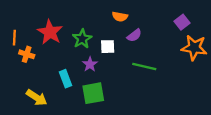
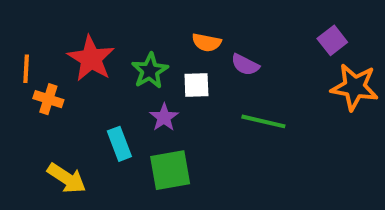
orange semicircle: (120, 17) -> (207, 42), moved
purple semicircle: (134, 35) -> (245, 65), turned 64

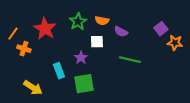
purple square: (332, 40) -> (161, 29), moved
orange line: (26, 69) -> (13, 34), turned 32
green star: (150, 71) -> (78, 22), moved
orange star: (355, 87) -> (175, 43), size x0.7

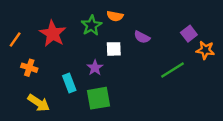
orange semicircle: (102, 21) -> (115, 16), moved
orange cross: (24, 49) -> (29, 68), moved
green line: (130, 60) -> (172, 70), moved, turned -45

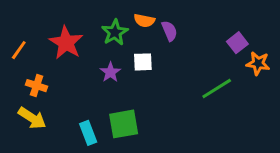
purple semicircle: (142, 37) -> (169, 31), moved, turned -140
purple star: (95, 68) -> (110, 72), moved
cyan rectangle: (69, 83) -> (88, 133), moved
yellow arrow: (39, 103) -> (32, 118), moved

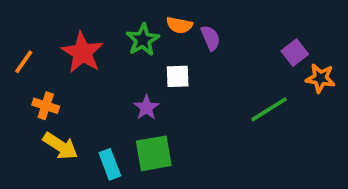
purple star: (110, 72) -> (146, 108), moved
yellow arrow: (32, 118) -> (60, 146), moved

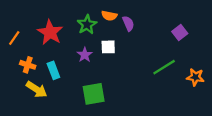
orange star: (320, 78) -> (195, 77), moved
purple star: (146, 108) -> (85, 55), moved
cyan rectangle: (110, 164) -> (53, 70), moved

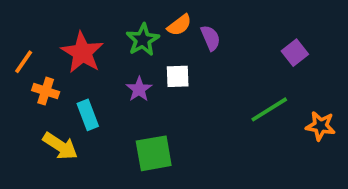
orange semicircle: (109, 16) -> (179, 25), turned -48
orange cross: (28, 65) -> (46, 91), moved

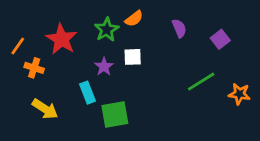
purple semicircle: (211, 38) -> (179, 28), moved
cyan rectangle: (88, 115) -> (87, 93), moved

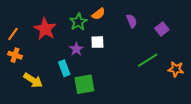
orange cross: (34, 68) -> (15, 55), moved

